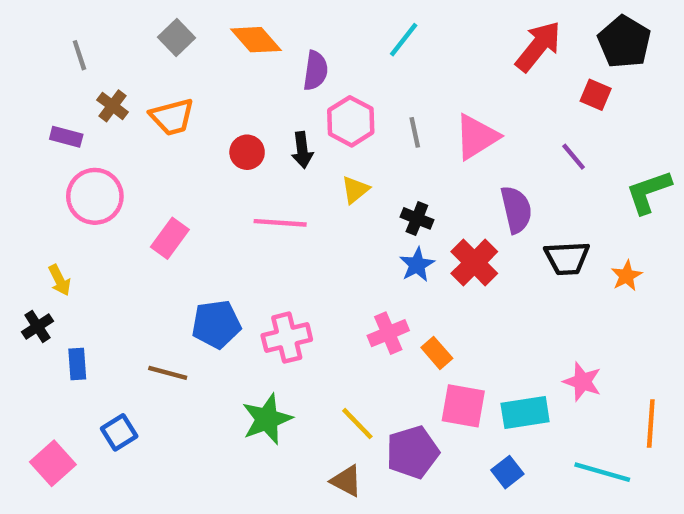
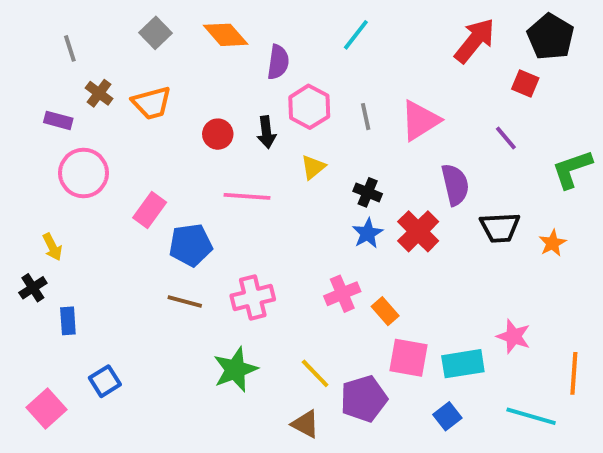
blue pentagon: (216, 324) -> (191, 245), moved
brown line: (168, 373) -> (185, 301), moved

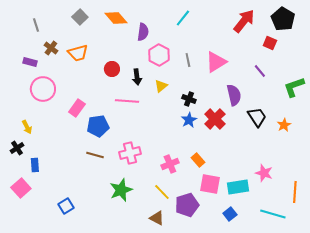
black arrow: (266, 132) -> (137, 77), moved
black trapezoid: (500, 227) -> (257, 117), turned -120
pink cross: (342, 294) -> (170, 164), moved
blue square: (105, 381) -> (66, 206), moved
pink square: (47, 408) -> (21, 188), moved

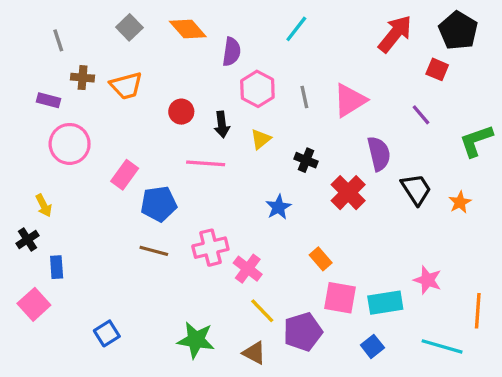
brown cross: (51, 48) -> (83, 78), turned -32
blue star: (189, 120) -> (278, 207), moved
pink cross: (170, 164) -> (248, 269), moved, turned -30
green star: (121, 190) -> (196, 340), moved, turned 30

